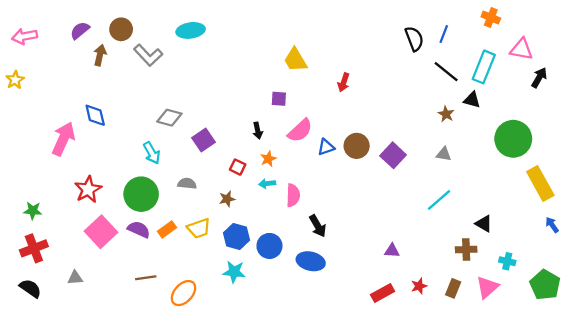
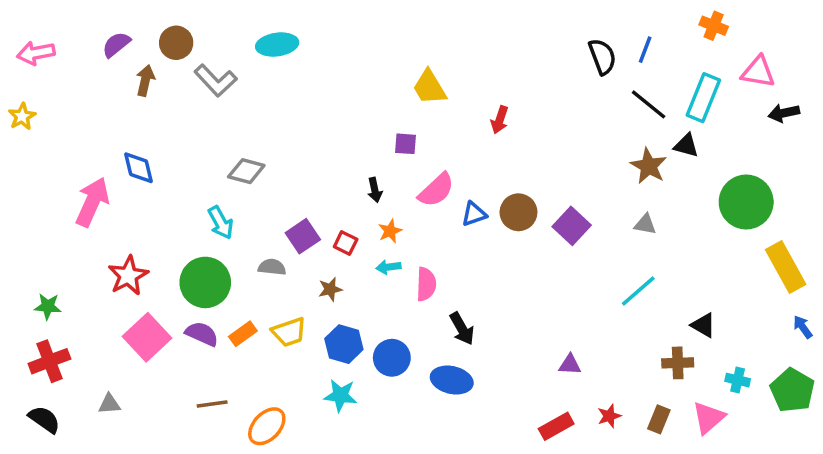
black arrow: (539, 78) -> (784, 113), turned -132
brown star: (446, 114) -> (649, 166), size x1.5
purple square: (204, 140) -> (303, 236), moved
green pentagon: (545, 285) -> (792, 390), moved

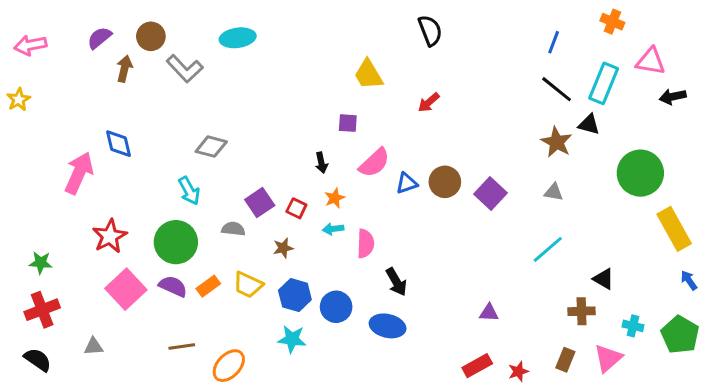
black semicircle: (602, 56) -> (430, 30), moved
red arrow: (500, 120) -> (429, 102), turned 30
yellow trapezoid: (289, 332) -> (248, 285), turned 44
red star: (609, 416) -> (518, 371), moved

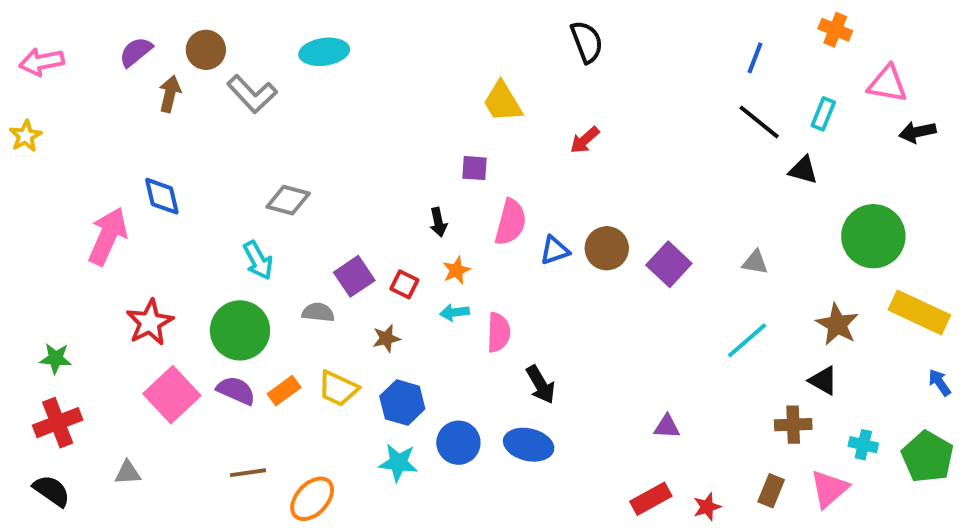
cyan rectangle: (604, 83) -> (823, 114), size x0.6
brown star: (557, 142) -> (837, 324), moved
pink semicircle: (374, 163) -> (511, 222), turned -32
yellow rectangle: (674, 229) -> (919, 312), turned -36
blue circle: (336, 307) -> (458, 443), moved

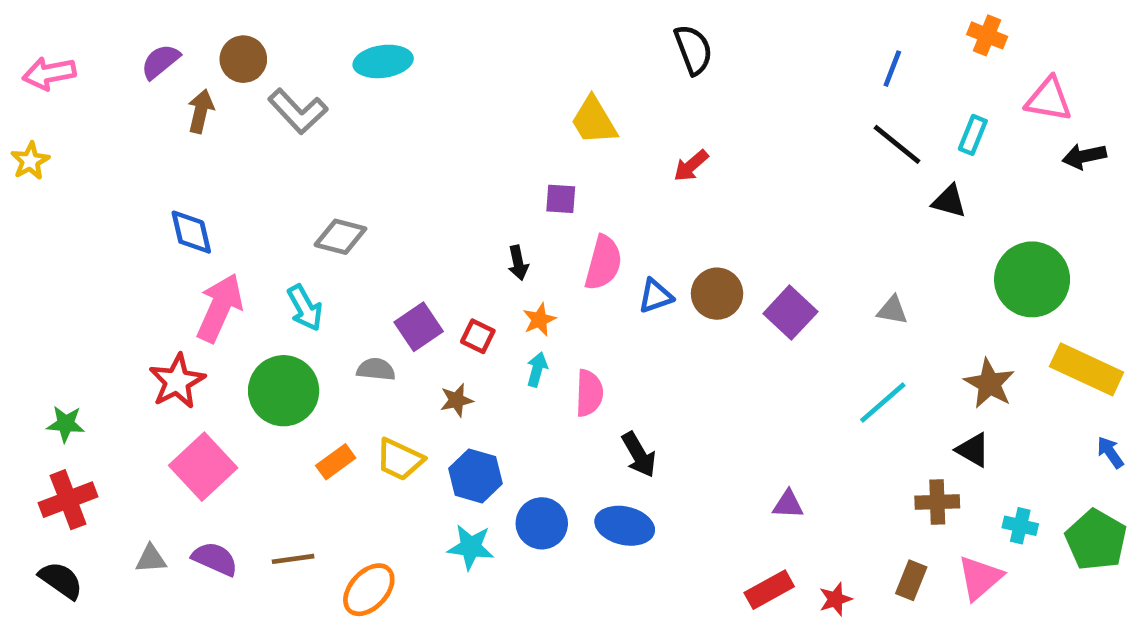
pink arrow: (108, 236) -> (220, 308), moved
cyan arrow: (454, 312) -> (537, 369), turned 112
purple semicircle: (236, 391) -> (215, 559), moved

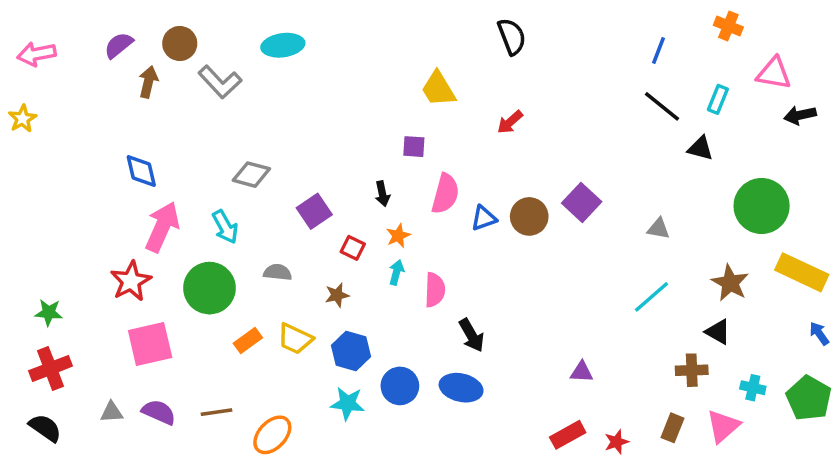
purple square: (790, 313) -> (582, 202), moved
purple square: (419, 327) -> (314, 211), moved
pink square: (203, 467) -> (150, 344), turned 30

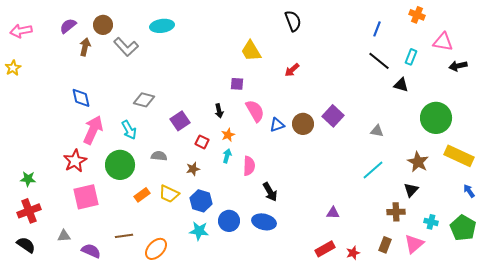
pink semicircle: (445, 194) -> (255, 111), turned -45
black triangle: (718, 332) -> (411, 190), turned 42
purple semicircle: (159, 412) -> (91, 251), moved

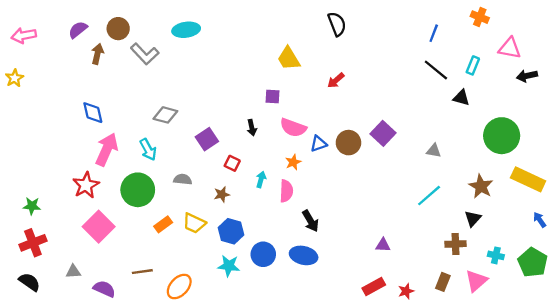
pink semicircle: (255, 111) -> (293, 128), turned 140
orange star: (228, 135) -> (293, 162), moved
pink square: (86, 197) -> (99, 227), turned -32

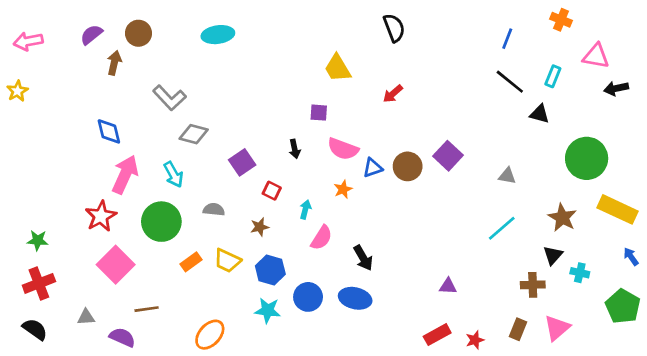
gray L-shape: (145, 54) -> (169, 98), moved
pink semicircle: (286, 191) -> (321, 238), moved, turned 30
cyan cross: (496, 255) -> (580, 273), moved
brown line: (142, 272) -> (147, 309), moved

